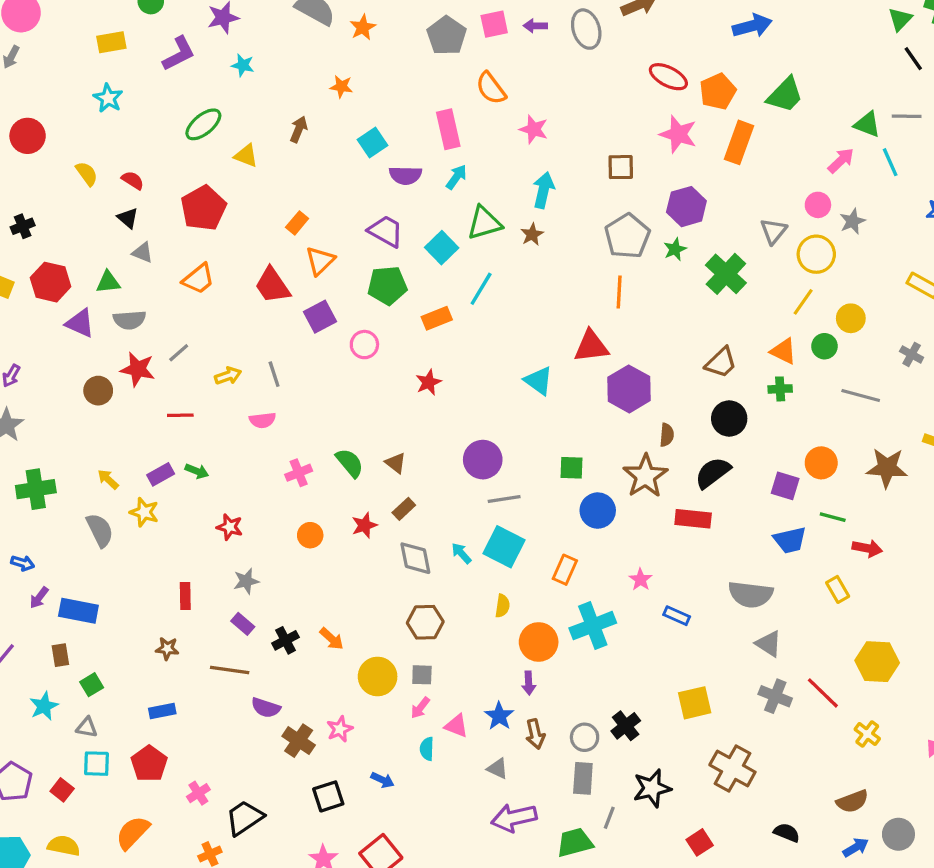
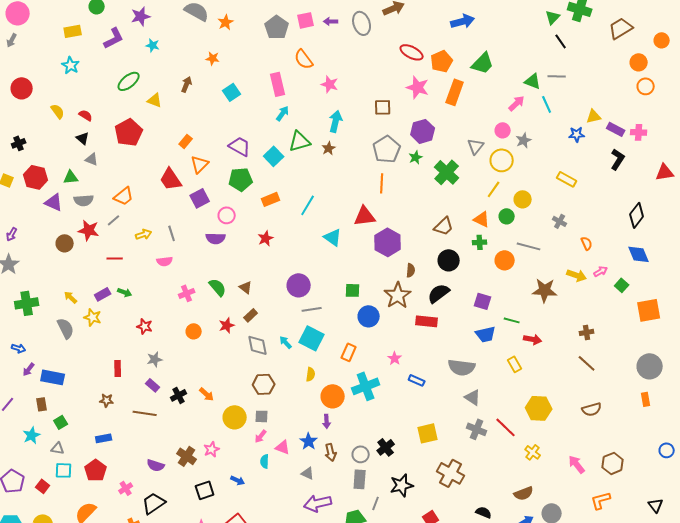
purple semicircle: (405, 175) -> (216, 238), moved
orange trapezoid: (198, 279) -> (124, 196), moved
cyan line: (481, 289) -> (308, 205), moved
orange circle: (821, 463) -> (505, 260), moved
purple semicircle: (266, 708) -> (156, 465), moved

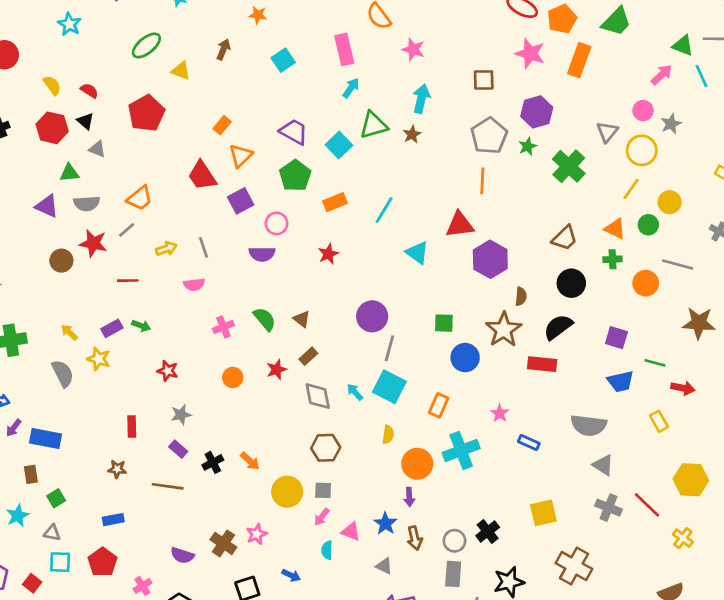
red hexagon: (36, 177) -> (52, 128), moved
green pentagon: (241, 179) -> (295, 176), turned -30
gray line: (312, 309) -> (389, 348), turned -66

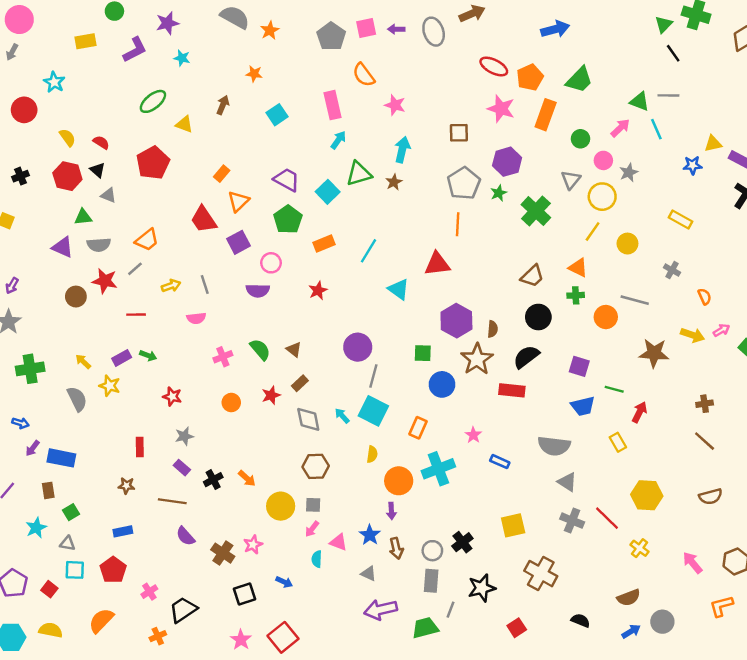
cyan star: (69, 24) -> (54, 82), moved
green circle: (648, 225) -> (580, 139), moved
purple hexagon: (490, 259) -> (456, 321), moved
red arrow: (683, 388) -> (640, 412), turned -75
purple semicircle: (182, 555) -> (185, 536), moved, turned 30

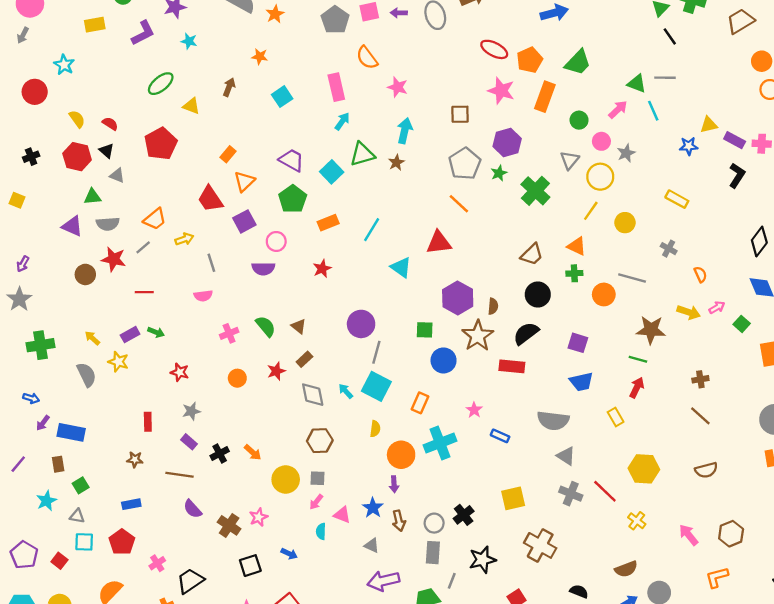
orange line: (458, 224) -> (459, 204), turned -50
yellow arrow: (171, 286) -> (184, 239), moved
green line: (614, 389) -> (638, 359), moved

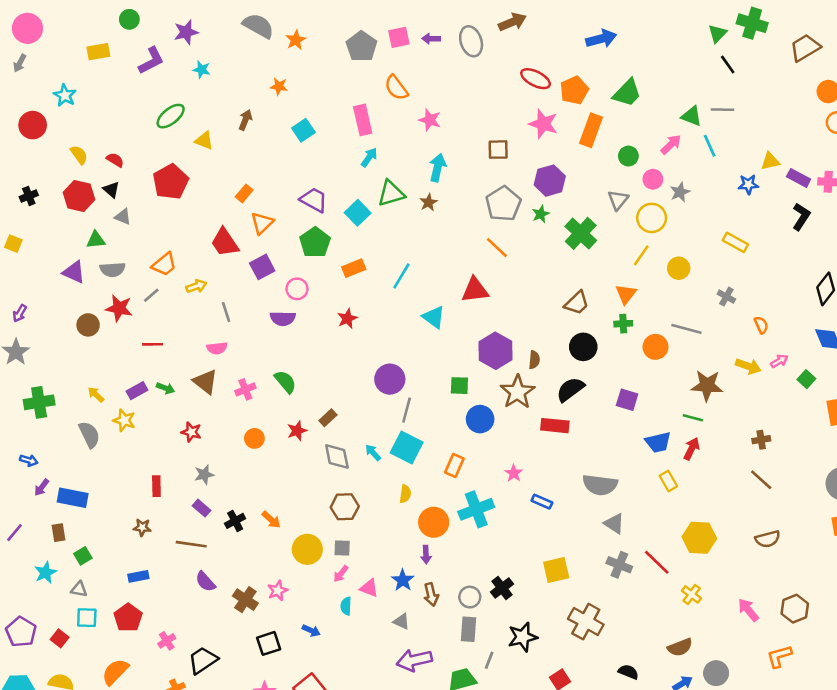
orange triangle: (577, 246) -> (626, 294), turned 42
brown triangle: (299, 326) -> (205, 382), moved, size x1.5
blue trapezoid: (581, 382) -> (658, 442), moved

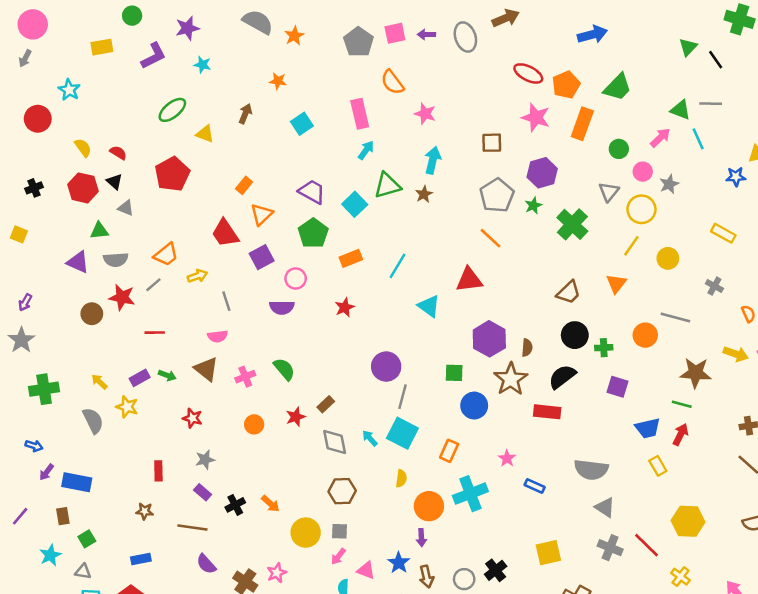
green triangle: (717, 34) -> (688, 47), moved
green cross: (623, 324) -> (604, 348), moved

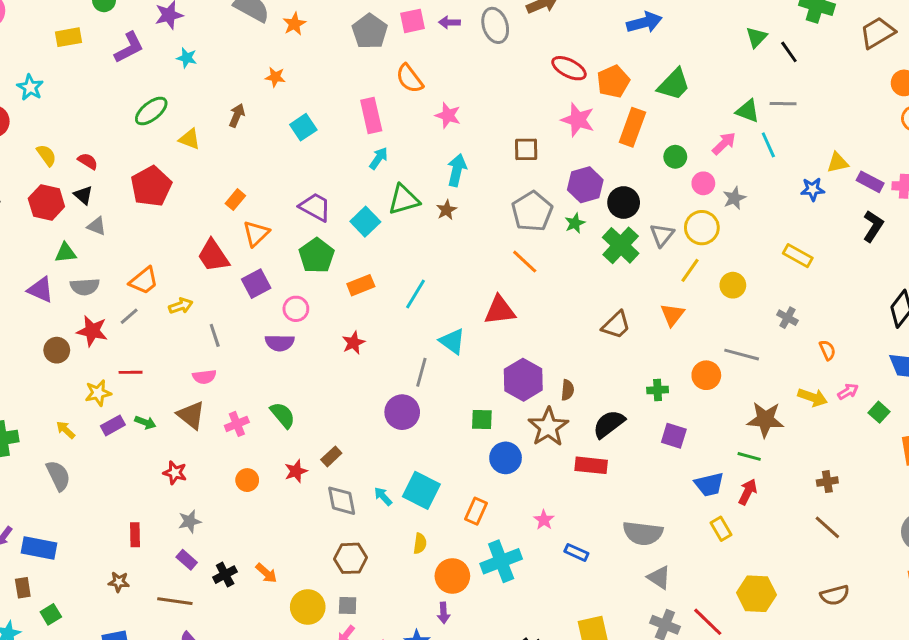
gray triangle: (609, 192) -> (662, 235), moved
black circle: (575, 335) -> (624, 203), moved
gray line: (402, 397) -> (421, 372), moved
yellow star: (127, 407) -> (98, 393), moved, turned -30

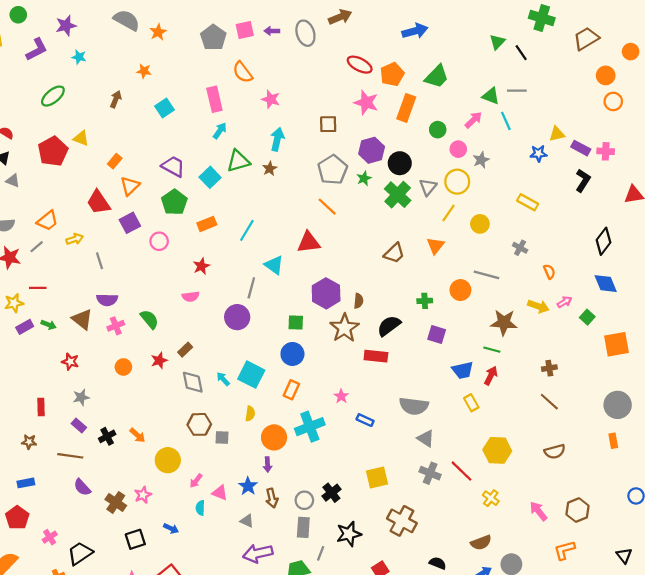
yellow triangle: (190, 139) -> (81, 138), moved
purple semicircle: (280, 343) -> (107, 300), moved
pink semicircle: (204, 377) -> (191, 297), moved
blue circle: (506, 458) -> (292, 354), moved
gray square: (348, 606) -> (222, 437), moved

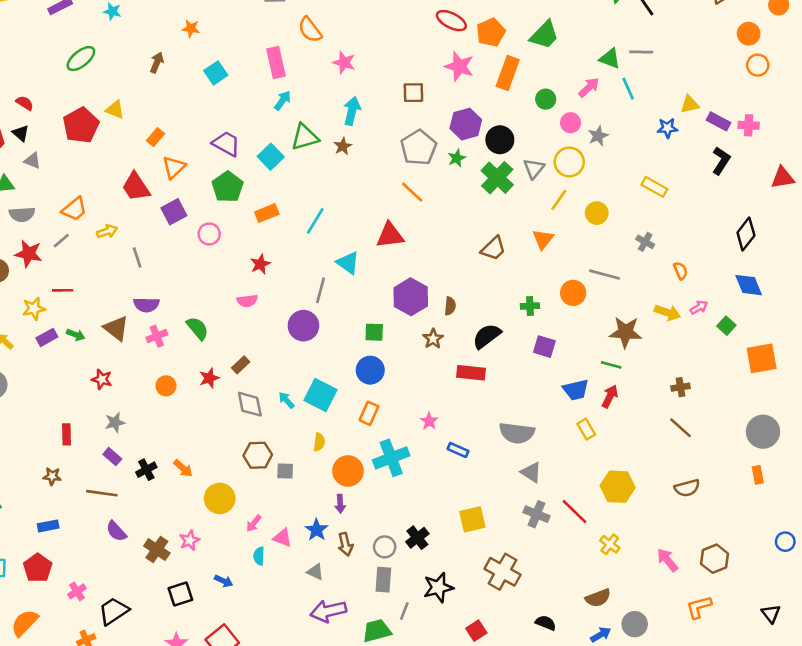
brown star: (344, 328) -> (433, 339), size x0.6

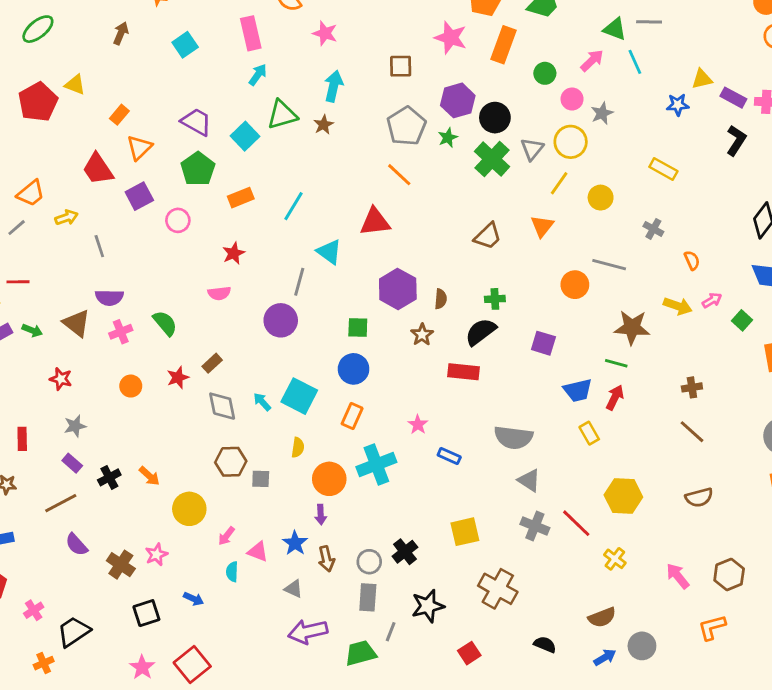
green cross: (530, 306) -> (495, 299), moved
brown line: (102, 493) -> (61, 503), turned -36

